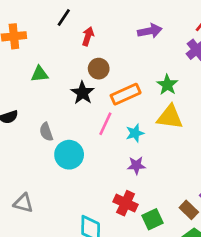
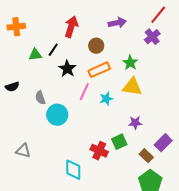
black line: (64, 17) -> (53, 50), moved
red arrow: (88, 36) -> (71, 27), size x1.5
brown circle: (99, 69) -> (96, 46), moved
purple star: (136, 165) -> (135, 123), moved
green square: (152, 219) -> (119, 142), moved

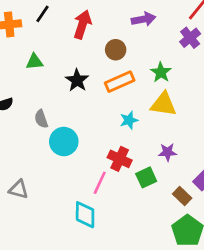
black line: (53, 50) -> (42, 14), moved
pink line: (84, 92) -> (100, 183), moved
red cross: (99, 151) -> (120, 159), moved

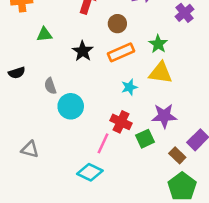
purple star: (168, 152) -> (164, 116), size x1.5
cyan diamond: (85, 215) -> (90, 172), turned -65

